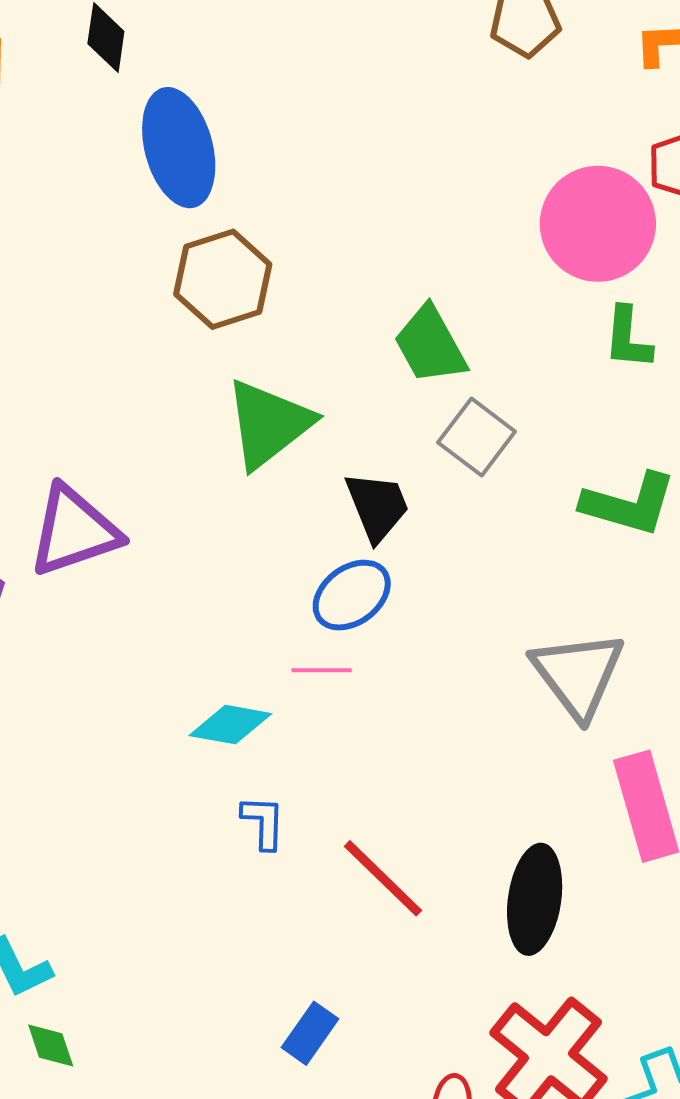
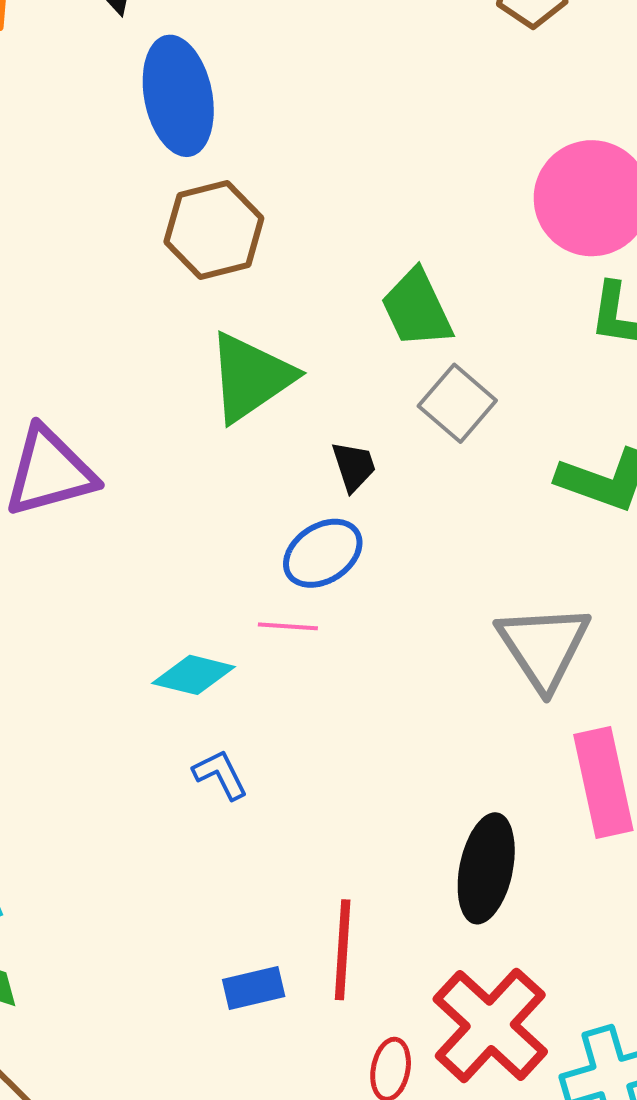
black trapezoid: (377, 506) -> (354, 466), size x0.7
blue L-shape: (263, 822) -> (220, 775), turned -32
red line: (383, 878) -> (343, 950), moved, turned 46
blue rectangle: (310, 1033) -> (254, 988), turned 38

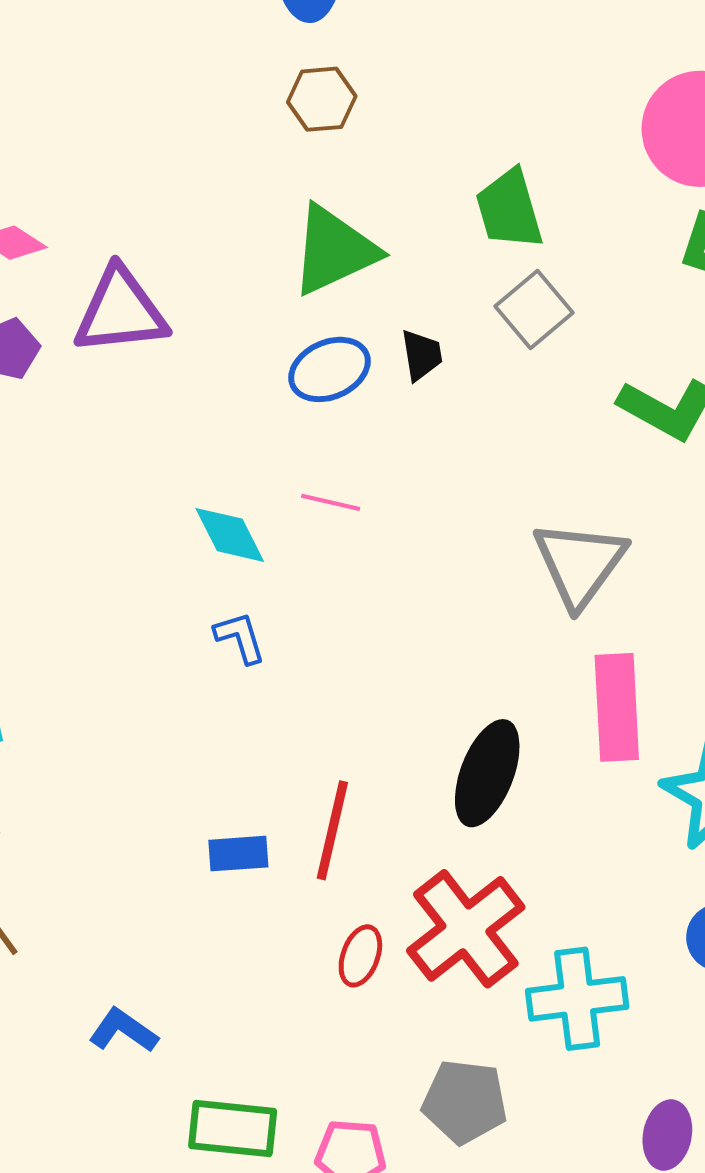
brown hexagon: (214, 230) -> (322, 99), size x0.7
blue ellipse: (323, 553) -> (330, 369), moved
cyan diamond: (194, 675) -> (230, 535), turned 40

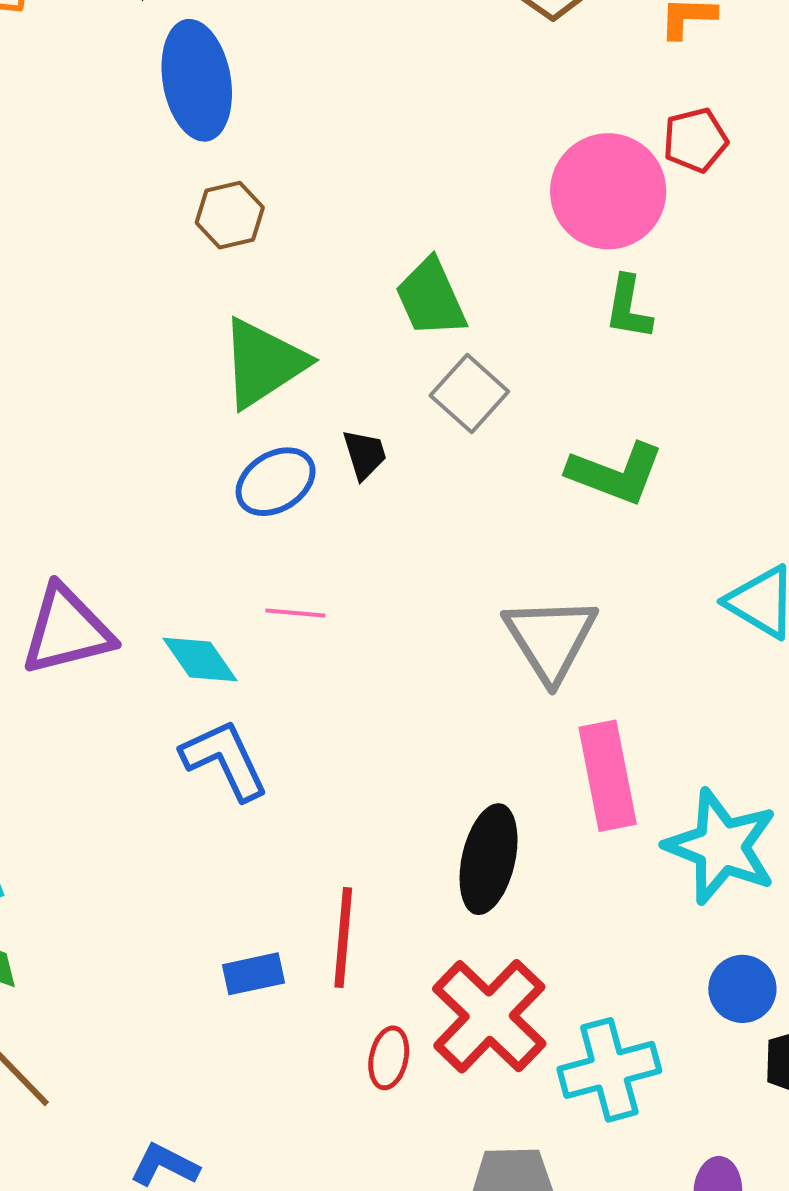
purple triangle: (120, 311) -> (67, 630), moved
blue L-shape: (240, 638) -> (225, 760), size x1.6

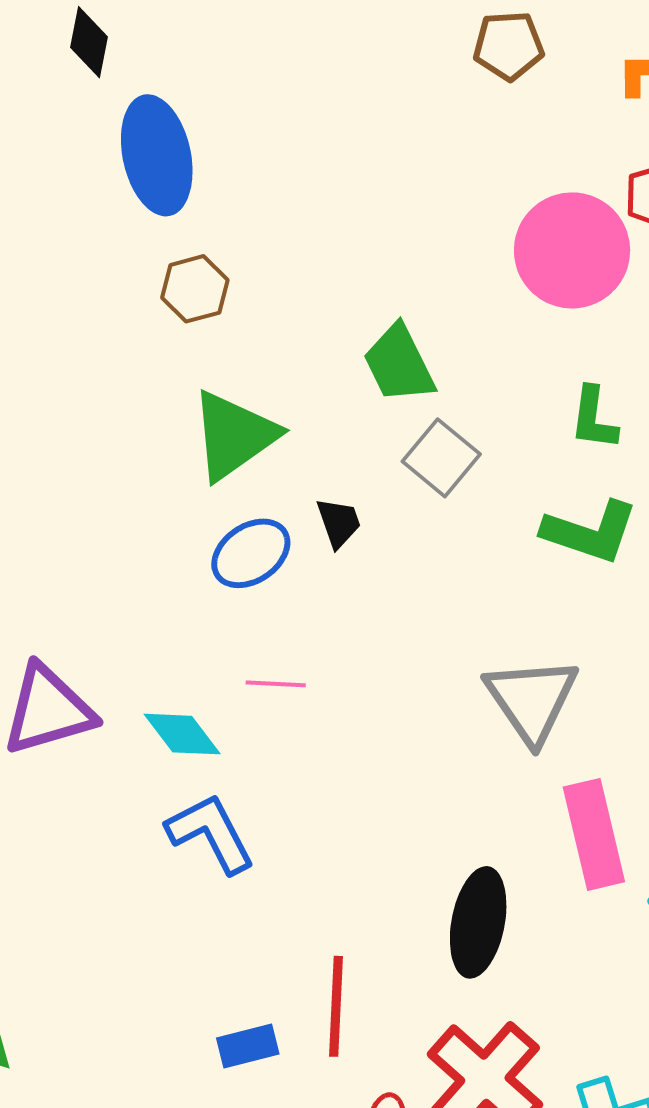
green L-shape: (628, 308) -> (594, 418), moved

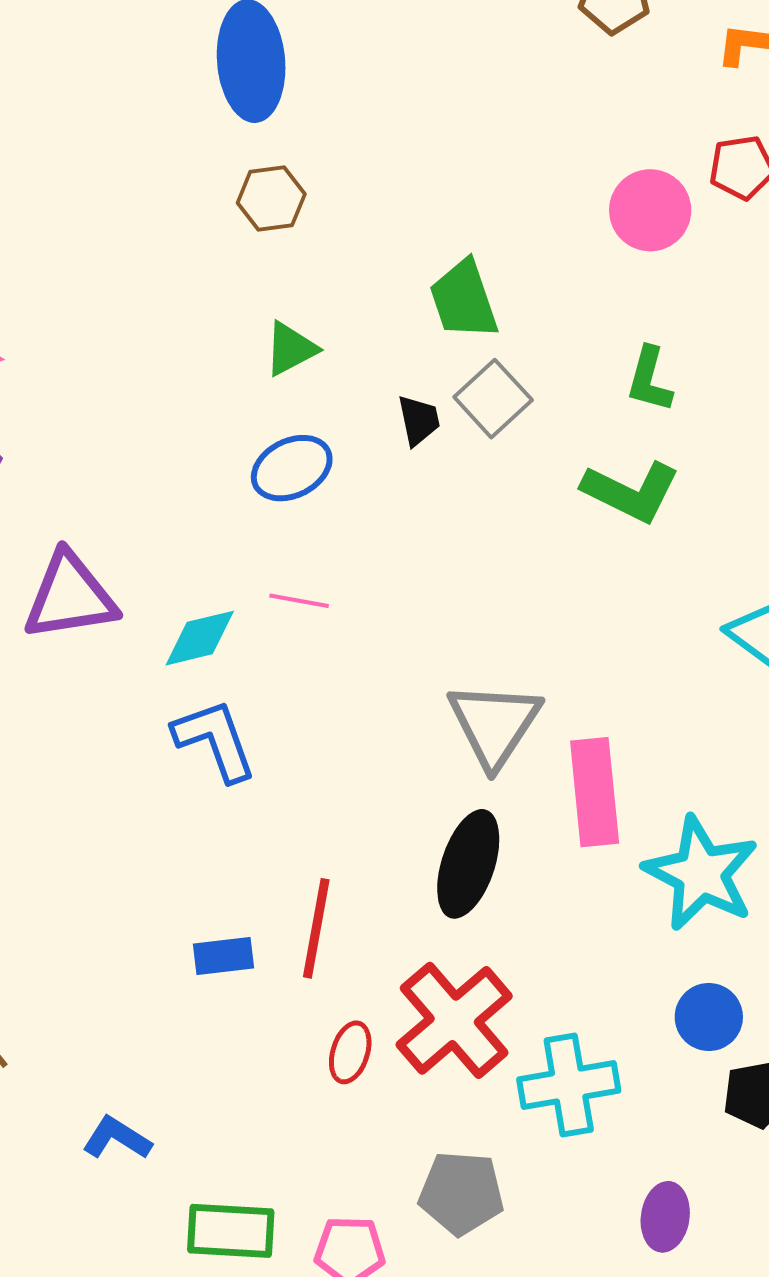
pink circle: (572, 250) -> (650, 210), size x0.7
green triangle: (234, 435) -> (291, 349), size x0.6
black trapezoid: (339, 523) -> (419, 420), moved
gray triangle: (532, 700) -> (494, 724), moved
cyan diamond: (182, 734) -> (200, 638), turned -74

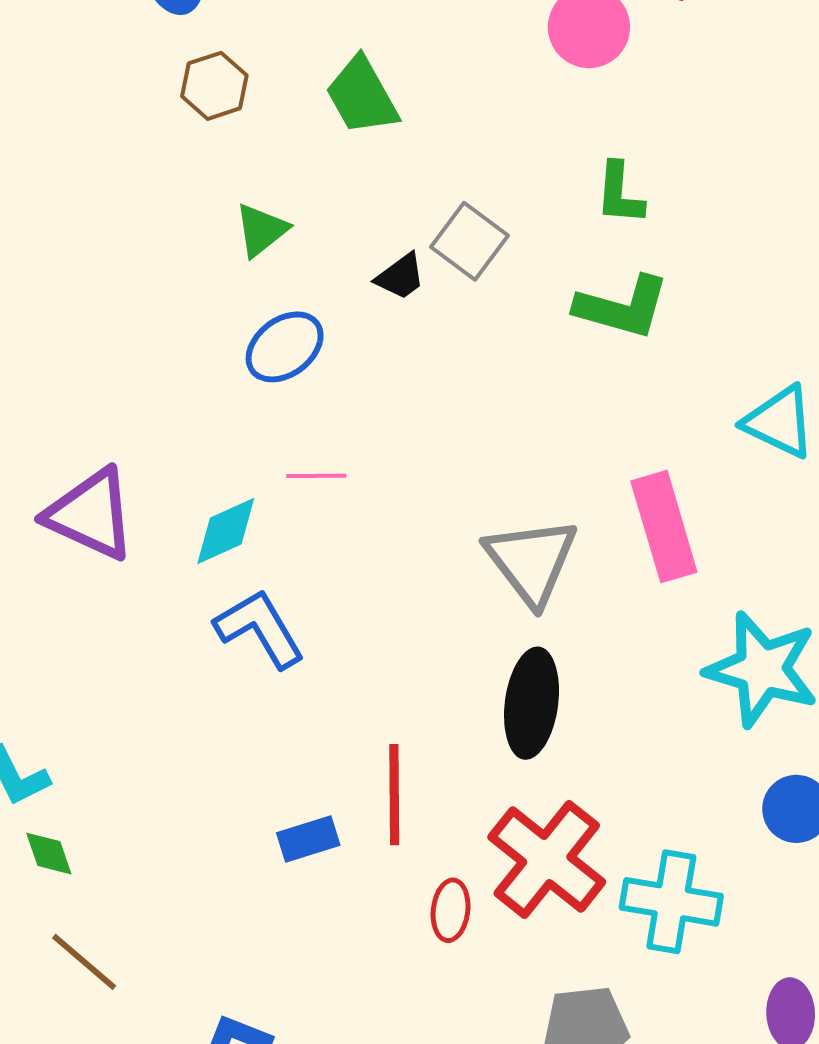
green trapezoid: (464, 300) -> (362, 96), moved
black trapezoid: (419, 420) -> (400, 276), turned 76
purple triangle: (70, 597) -> (91, 514), turned 44
pink rectangle: (595, 792) -> (664, 527), moved
cyan cross: (569, 1085) -> (671, 902), turned 30

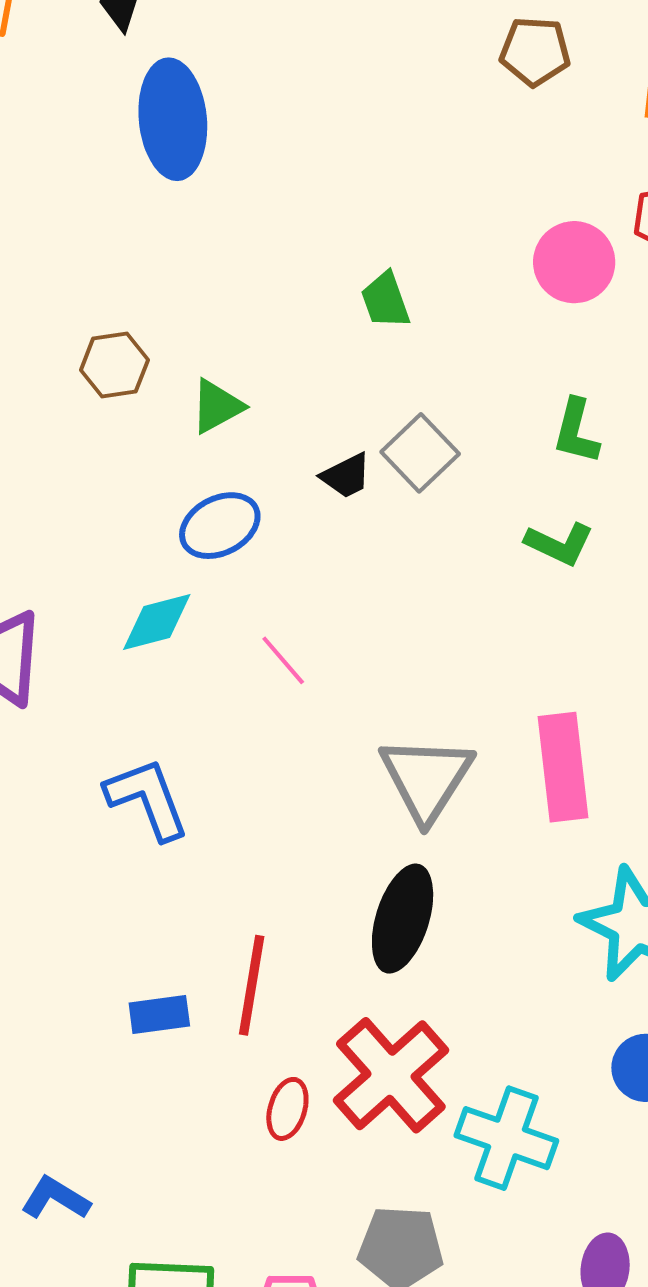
brown hexagon: (214, 86) -> (114, 365), moved
green trapezoid: (362, 96) -> (385, 300), moved, size x0.7
green L-shape: (622, 307) -> (559, 544), size x0.7
pink line: (316, 476) -> (283, 660), moved, turned 40
cyan diamond: (226, 531) -> (157, 622), moved

